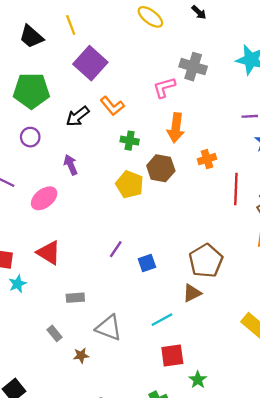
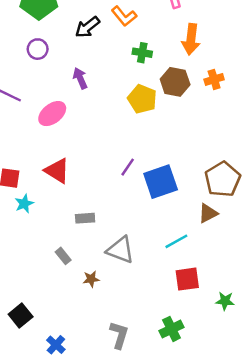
orange cross: (207, 159) -> (214, 79), moved
blue square: (147, 263) -> (161, 182), size x1.8
green star: (198, 380) -> (225, 301), moved, turned -30

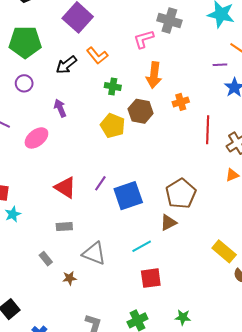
orange cross: (214, 79) -> (181, 102), moved
red triangle: (57, 171) -> (65, 187), moved
green star: (225, 301) -> (183, 317), moved

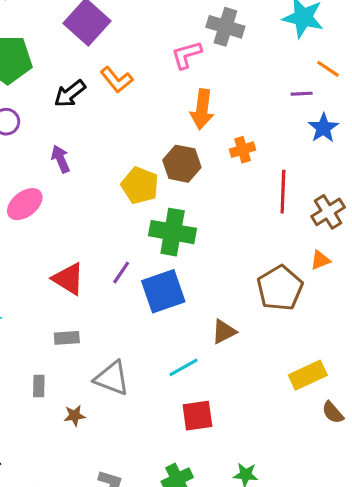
green cross: (113, 86) -> (173, 232), moved, size x1.8
brown pentagon: (181, 194) -> (280, 288), moved
yellow rectangle: (224, 251) -> (308, 375), turned -65
gray rectangle: (46, 259) -> (39, 386), turned 40

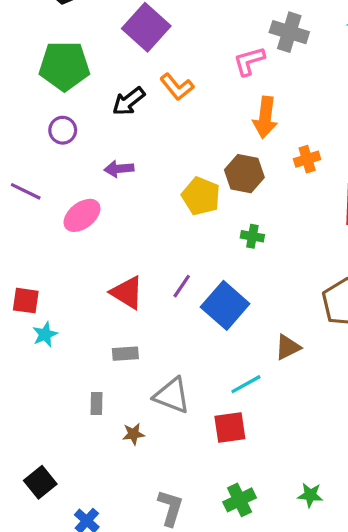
purple arrow: (61, 159) -> (119, 169), turned -72
green cross: (173, 232) -> (252, 236), moved, size x0.5
blue square: (163, 291) -> (225, 305), turned -30
red square: (197, 416) -> (230, 428), moved

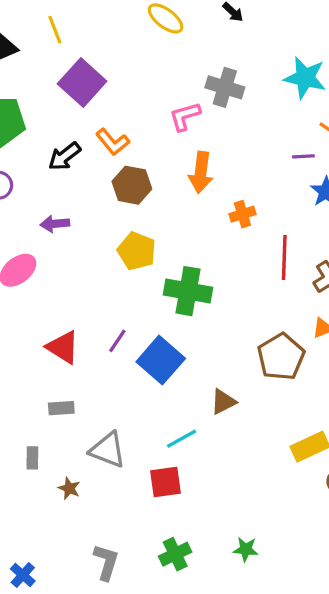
brown hexagon: (244, 174) -> (132, 185), moved
green cross: (252, 236) -> (188, 291), size x2.0
brown star: (133, 434) -> (69, 488), turned 30

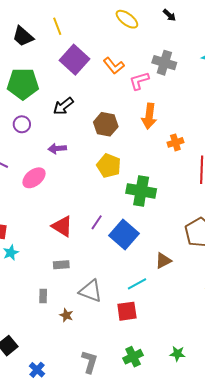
orange L-shape: (113, 142) -> (114, 66), moved

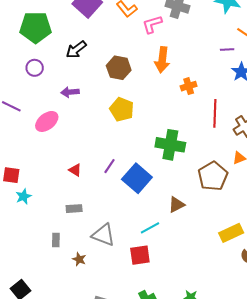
green cross: (141, 191) -> (170, 145), moved
red triangle: (62, 226) -> (75, 170), size x0.6

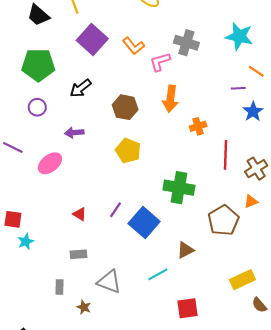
red square: (140, 255) -> (187, 308), moved

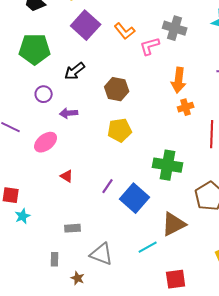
orange arrow: (171, 99) -> (179, 80), moved
purple circle: (37, 107) -> (44, 94), moved
yellow pentagon: (128, 151) -> (120, 130), turned -30
red triangle: (80, 214) -> (67, 176), moved
brown triangle: (185, 250) -> (174, 224), size x1.5

